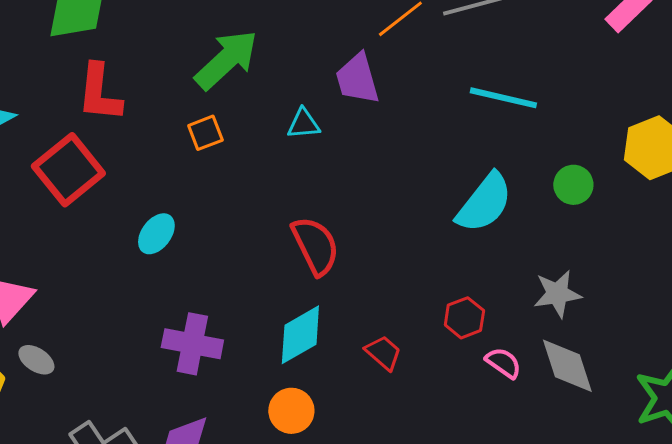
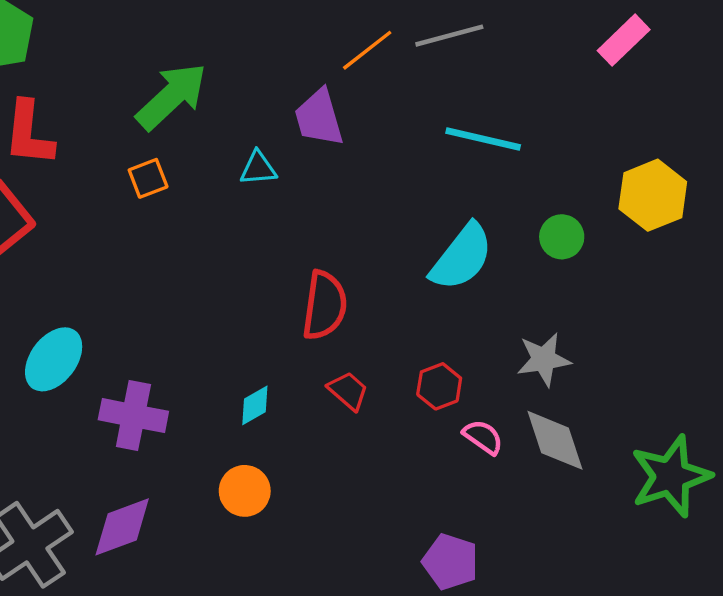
cyan ellipse: (156, 234) -> (54, 359), moved, size x1.4
red semicircle: (315, 246) -> (325, 305), moved, turned 34
cyan diamond: (300, 335) -> (255, 405), size x0.6
red trapezoid: (383, 353) -> (348, 391), moved

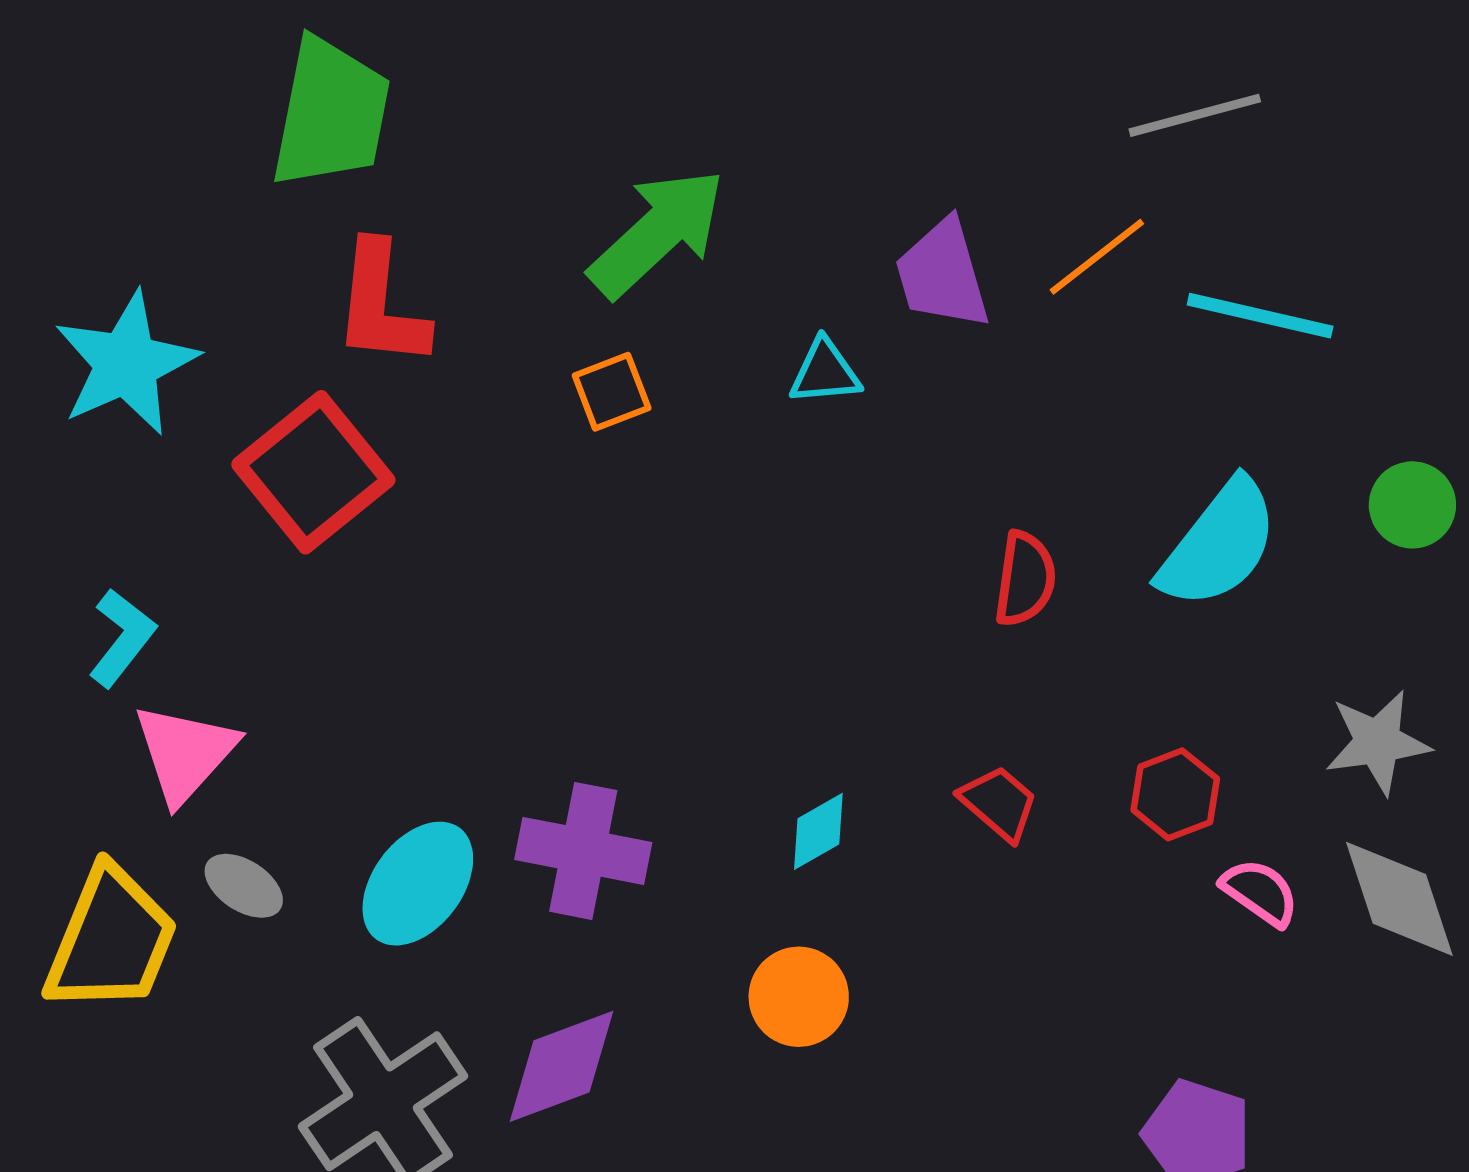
orange line: (367, 50) -> (1097, 257), moved
red semicircle: (325, 305) -> (1025, 579), moved, size x0.7
cyan ellipse: (54, 359) -> (418, 884), moved

